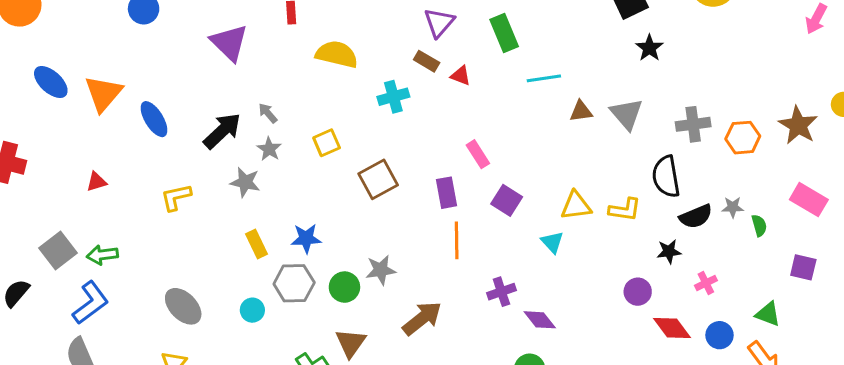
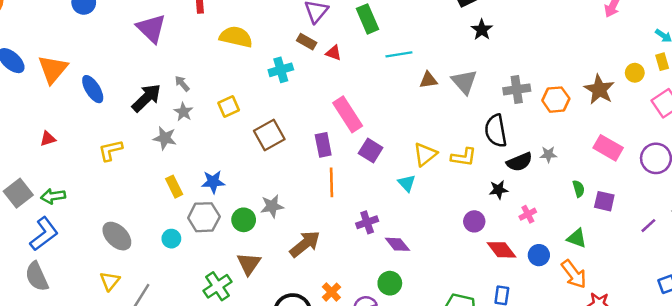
pink rectangle: (478, 154) -> (348, 114), size x1.6
yellow triangle: (576, 206) -> (425, 154), turned -30
green semicircle: (759, 225) -> (579, 189), moved

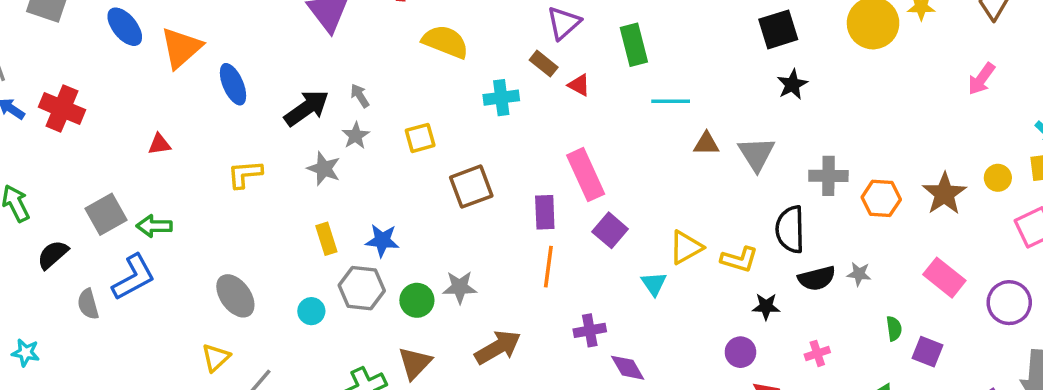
black star: (499, 190) -> (766, 307), moved
gray semicircle: (37, 276) -> (88, 304), moved, size x0.7

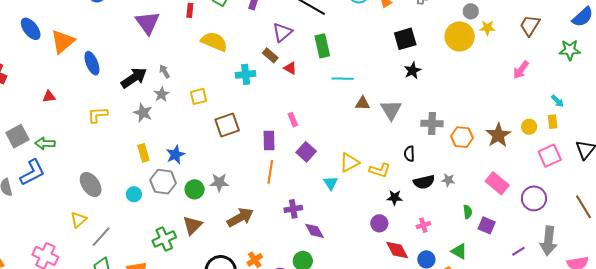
pink rectangle: (586, 175) -> (293, 120), size x0.5
black semicircle: (790, 229) -> (409, 154), size x0.6
blue star: (382, 240) -> (175, 155), turned -30

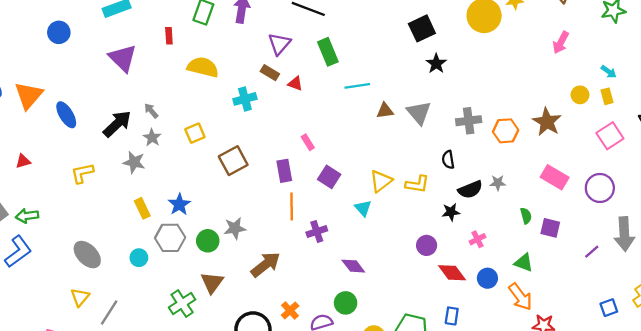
yellow circle: (529, 127) -> (580, 95), moved
black star: (395, 198) -> (451, 212), moved
purple cross: (293, 209) -> (317, 231), moved

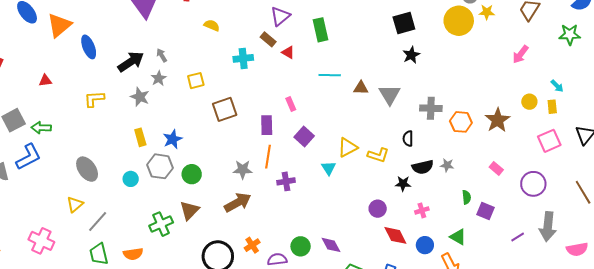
yellow semicircle: (203, 67) -> (212, 25), size x0.6
cyan line: (357, 86) -> (330, 75), moved
pink rectangle: (555, 177) -> (496, 168), size x0.6
gray star: (235, 228) -> (243, 170), moved
purple diamond: (353, 266) -> (331, 245), moved

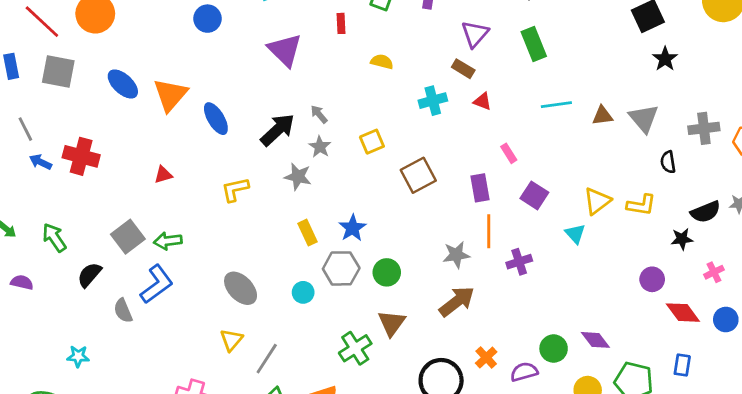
red triangle: (288, 52) -> (482, 101), moved
black semicircle: (408, 139) -> (668, 162), moved

